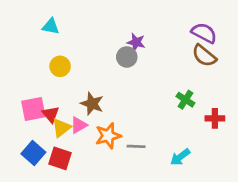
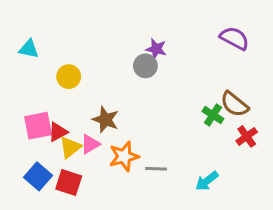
cyan triangle: (51, 26) -> (29, 49), moved
brown semicircle: (204, 56) -> (234, 104), moved
red triangle: (51, 114) -> (58, 132), turned 42
red cross: (215, 118) -> (247, 136), turned -36

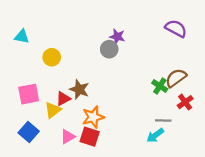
brown semicircle: (234, 104) -> (176, 78), turned 105
red triangle: (58, 132) -> (63, 99), moved
pink triangle: (90, 144) -> (68, 137), moved
gray line: (156, 169) -> (163, 120), moved
red square: (69, 182) -> (90, 137), moved

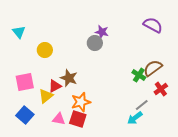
cyan triangle: (22, 37) -> (19, 32), turned 40
gray line: (163, 120) -> (142, 105), turned -40
pink triangle: (68, 137) -> (59, 119), turned 40

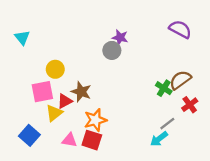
yellow circle: (45, 50) -> (55, 69), moved
pink square: (25, 82) -> (42, 92), moved

